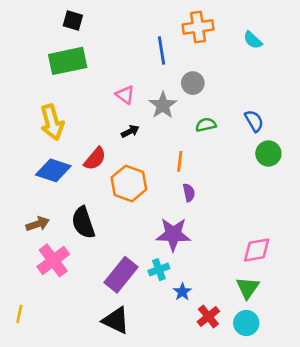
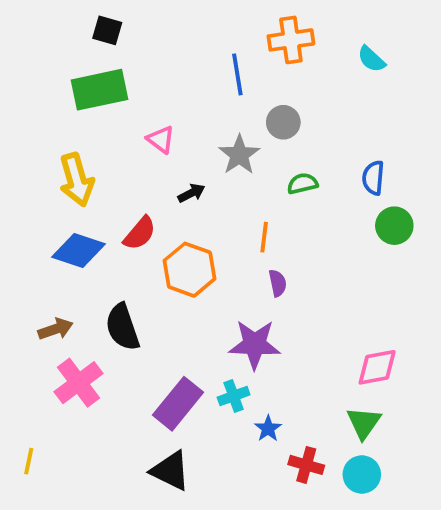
pink triangle: (125, 95) -> (161, 139), moved
blue semicircle: (254, 121) -> (373, 178), turned -145
red cross: (208, 316) -> (306, 465), turned -35

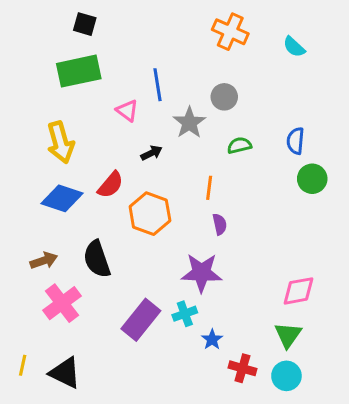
orange cross: (291, 40) -> (230, 32), turned 32
blue line: (237, 74) -> (158, 85), moved
black triangle: (170, 471) -> (65, 373), moved

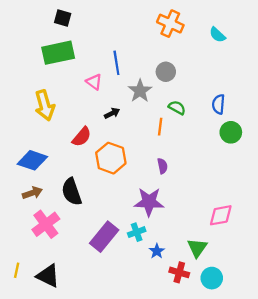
green semicircle: (239, 145) -> (177, 108), turned 42
orange line: (209, 188) -> (160, 127), moved
blue diamond: (62, 198) -> (32, 160), moved
green triangle: (288, 335) -> (197, 248), moved

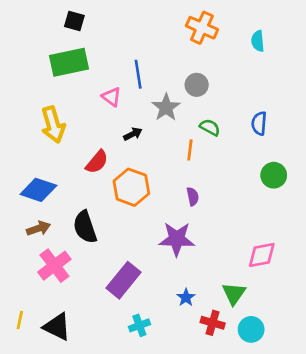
cyan semicircle: (217, 35) -> (258, 41), turned 42
green circle: (231, 132) -> (274, 175), moved
cyan cross: (137, 232) -> (139, 325), moved

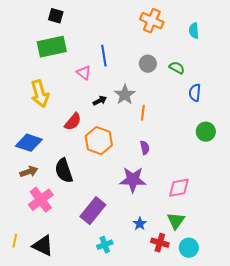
gray star: (166, 107) -> (125, 95), moved
green semicircle: (210, 127) -> (177, 68), moved
pink diamond: (262, 255) -> (179, 188), moved

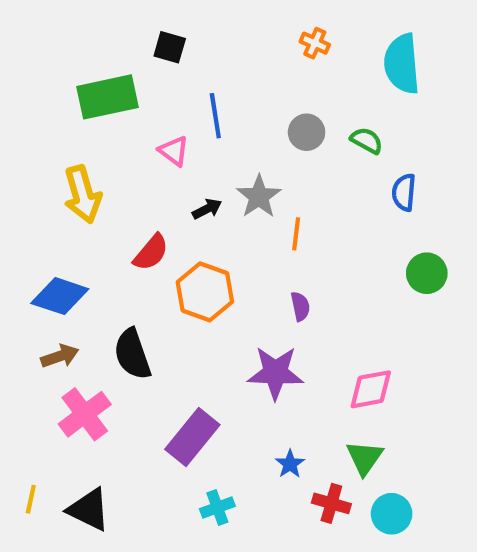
black square: (56, 16) -> (170, 47), moved
orange cross: (152, 21) -> (315, 43), size x0.6
cyan semicircle: (194, 31) -> (402, 64), size x1.8

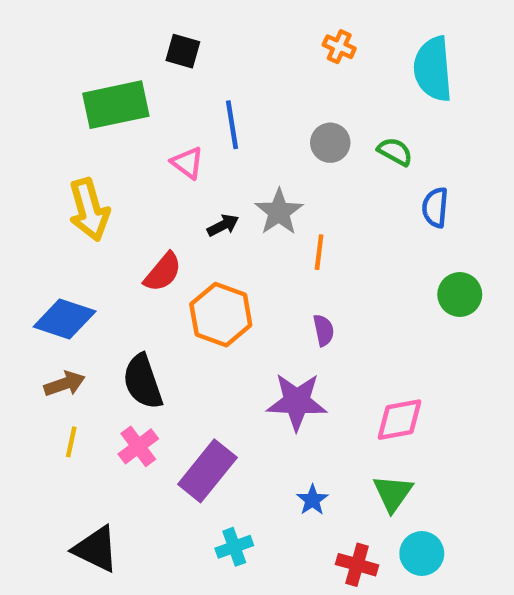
pink cross: (85, 414) -> (138, 446), moved, size x0.7
yellow line: (31, 499) -> (71, 442), moved
red cross: (331, 503) -> (357, 565), moved

